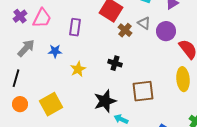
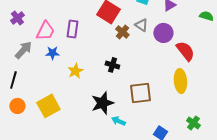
pink trapezoid: (42, 18) -> (45, 31), moved

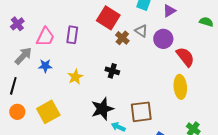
blue star: (52, 53) -> (45, 66), moved
brown square: (140, 93) -> (141, 112), moved

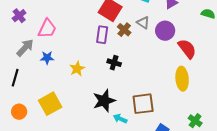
purple rectangle: (72, 35) -> (102, 35), moved
orange circle: (17, 112) -> (19, 112), moved

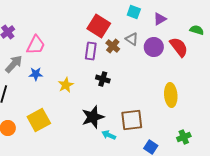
red semicircle: (187, 49) -> (179, 47), moved
green cross: (195, 121) -> (184, 137), turned 32

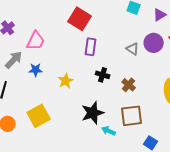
red square: (99, 26) -> (80, 19), moved
gray triangle: (132, 39) -> (133, 49), moved
brown cross: (113, 46) -> (129, 85), moved

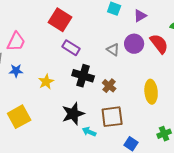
purple rectangle: (91, 47) -> (71, 48), turned -66
black cross: (103, 75) -> (83, 76), size x1.5

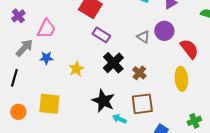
red semicircle: (159, 44) -> (189, 49), moved
black cross: (83, 76) -> (113, 63), turned 30
black star: (73, 114) -> (103, 101), turned -30
yellow square: (19, 117) -> (49, 104), turned 35

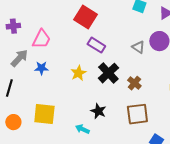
purple cross: (18, 16) -> (13, 26), turned 32
yellow star: (76, 69) -> (78, 73), moved
black star: (103, 101) -> (98, 111), size x0.7
cyan arrow: (119, 119) -> (82, 129), moved

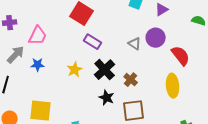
black star: (98, 111) -> (107, 98), moved

